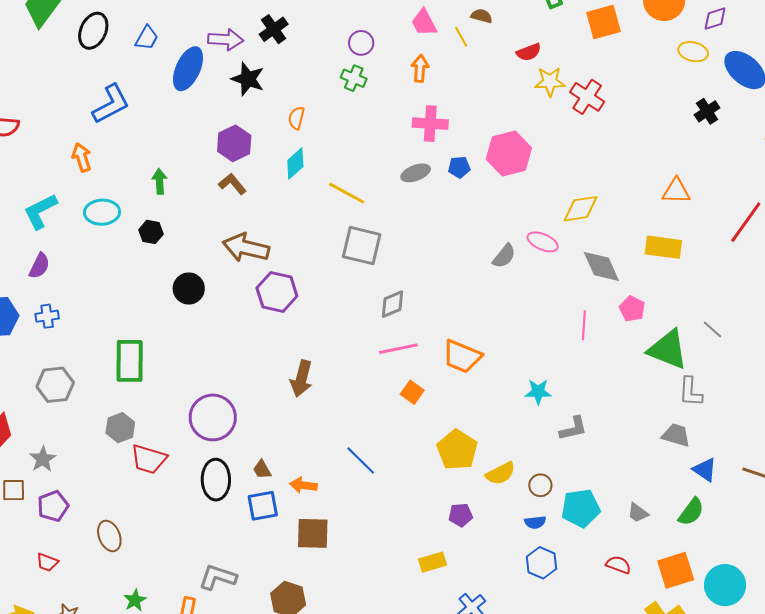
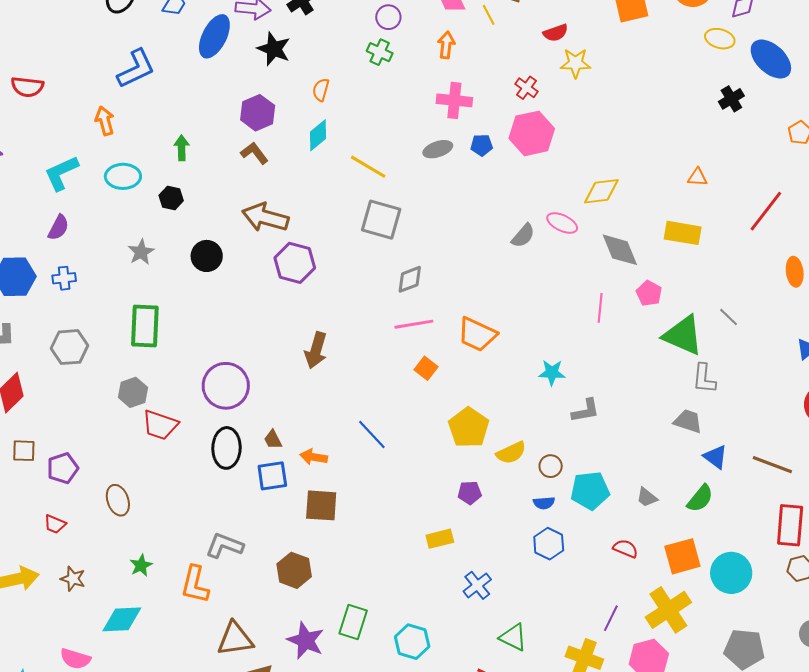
red cross: (587, 97) -> (527, 88), moved, size x0.7
orange triangle: (676, 191) -> (698, 177), size x0.7
gray star: (43, 459) -> (141, 252), moved

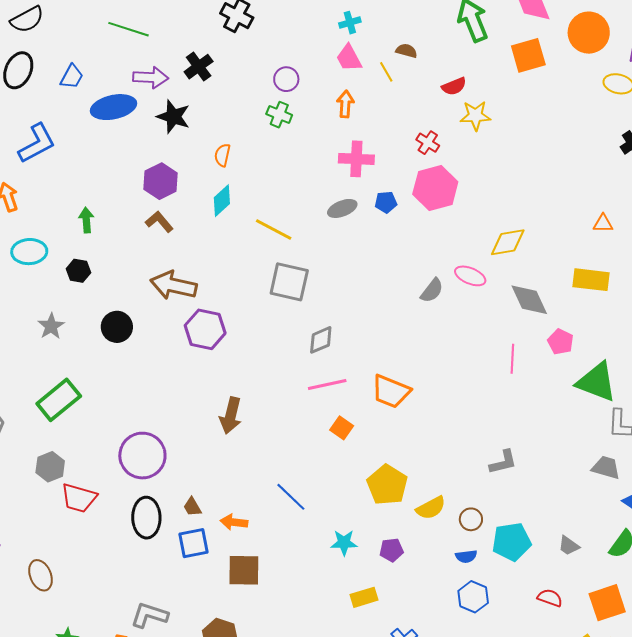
blue ellipse: (214, 36) -> (113, 107), turned 54
green rectangle: (145, 326) -> (59, 400), turned 51
cyan star: (552, 373) -> (344, 543), moved

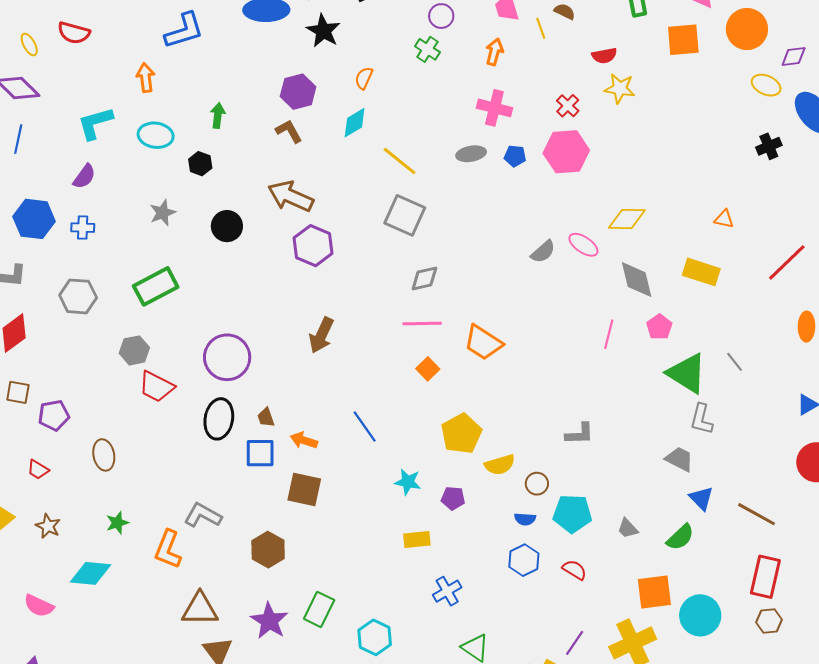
red semicircle: (550, 598) -> (574, 570), moved

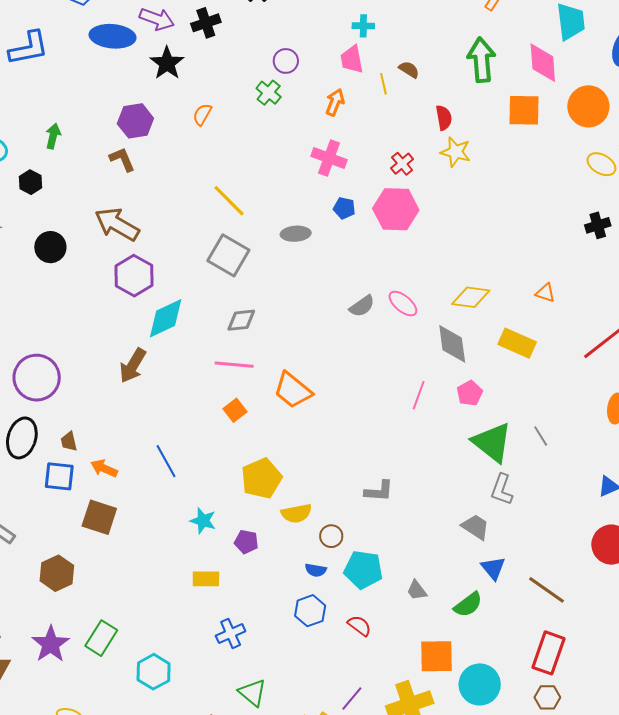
red semicircle: (604, 56) -> (444, 118), turned -95
cyan diamond: (355, 123) -> (166, 318), moved, size x1.4
gray ellipse: (471, 154) -> (296, 234), moved
yellow diamond: (627, 219) -> (471, 297), moved

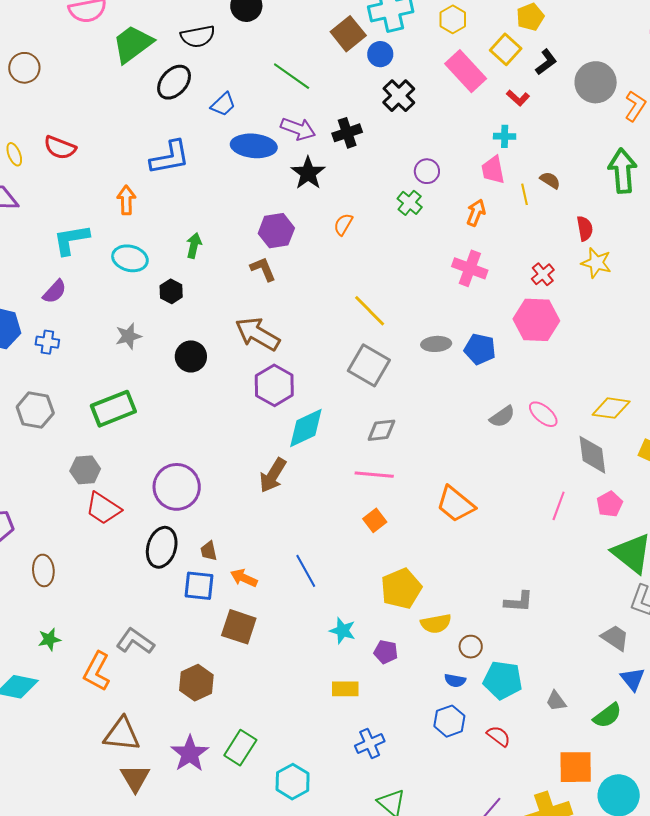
blue pentagon: (344, 208) -> (480, 349), moved, size x1.4
orange trapezoid: (293, 390) -> (456, 504), moved

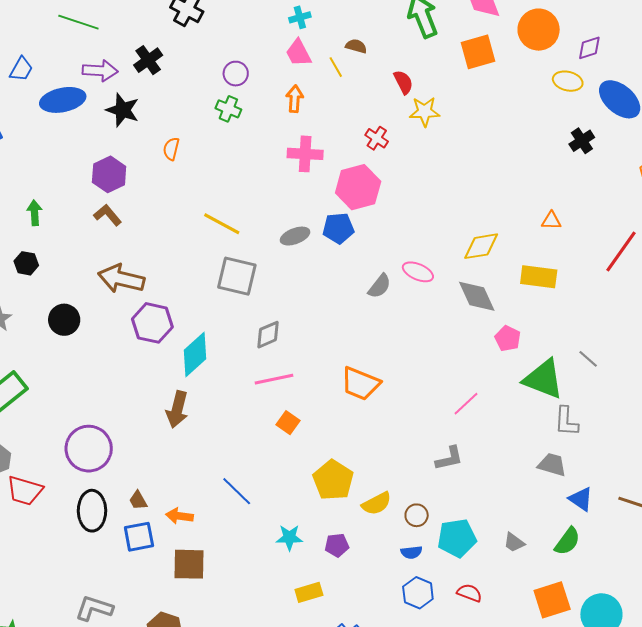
pink hexagon: (536, 320) -> (358, 187), moved
pink line: (559, 506) -> (466, 404), moved, turned 44

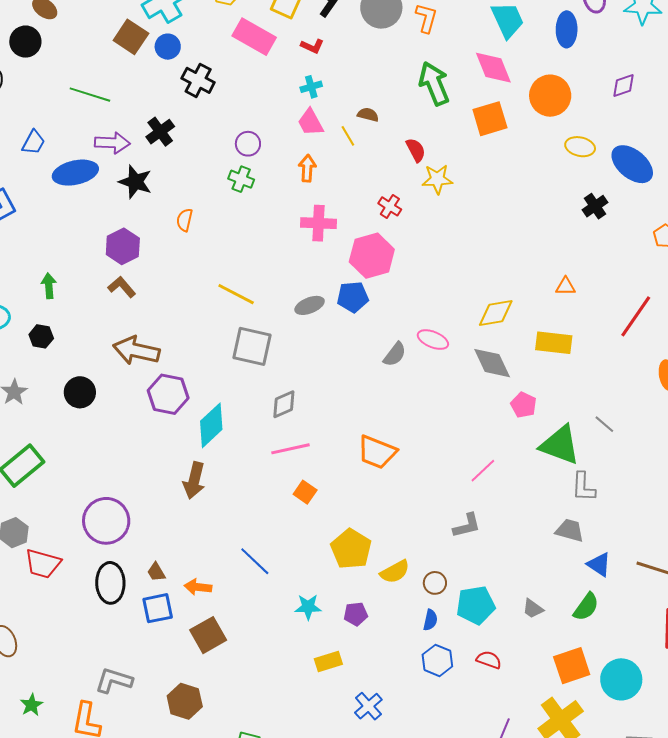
purple diamond: (589, 48) -> (624, 86), moved
blue semicircle: (411, 552) -> (430, 620), turned -70
brown square: (189, 564) -> (208, 635), turned -30

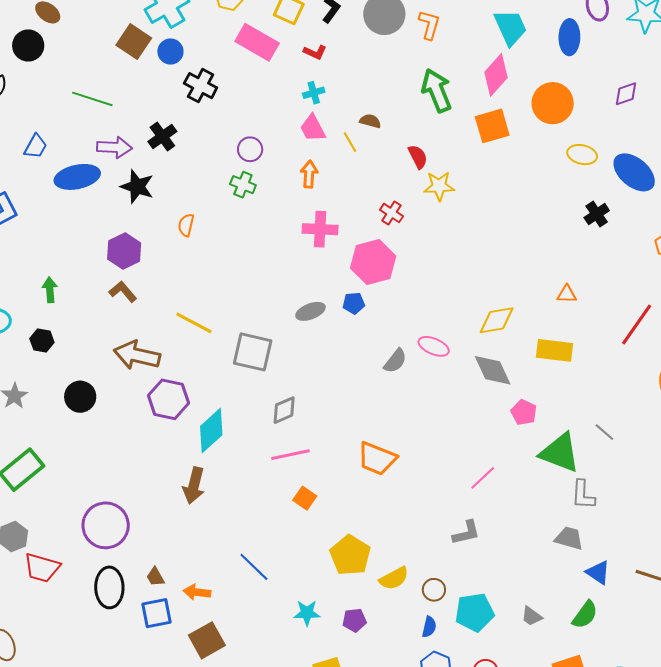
pink diamond: (493, 68) -> (496, 75), turned 63
yellow line: (236, 294) -> (194, 323), moved
blue pentagon: (353, 297) -> (354, 303), size x0.7

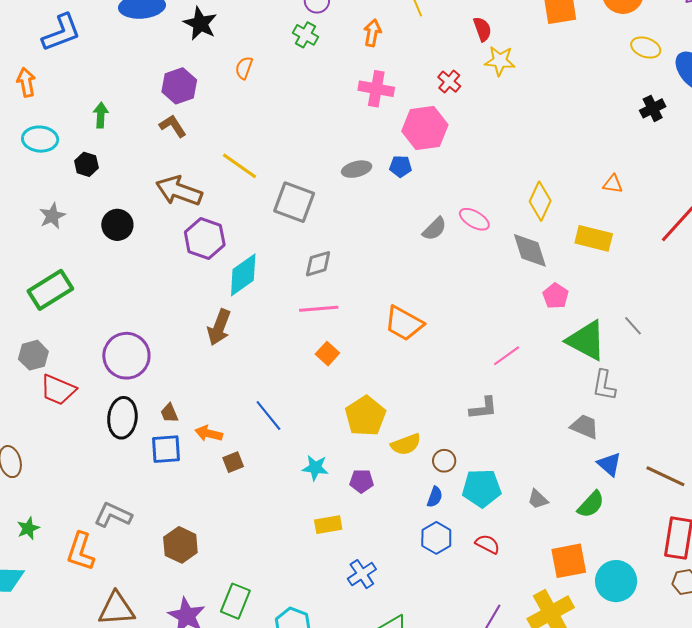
yellow diamond: (497, 320) -> (540, 201), turned -63
brown square: (207, 640) -> (233, 462), moved, size x0.6

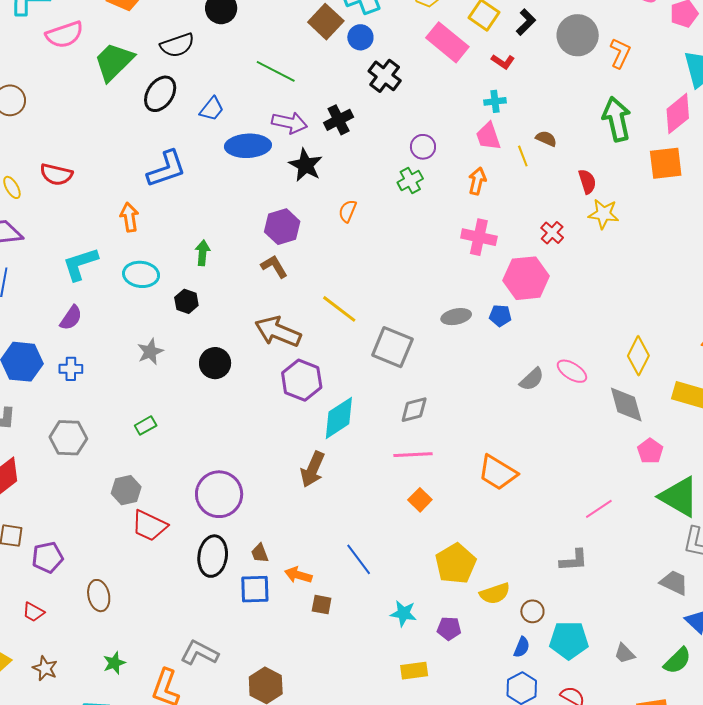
green cross: (305, 35) -> (410, 180), turned 30
green rectangle: (50, 290) -> (146, 426), size x0.5
brown square: (233, 462) -> (322, 605), turned 30

